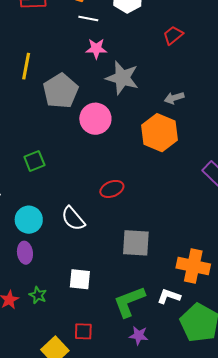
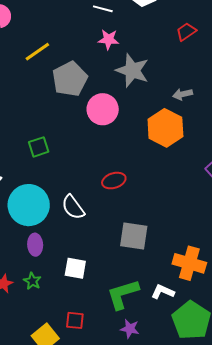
yellow line: (26, 66) -> (37, 52), turned 40
cyan circle: (29, 220) -> (29, 205), size x1.5
purple ellipse: (25, 253) -> (35, 245), moved

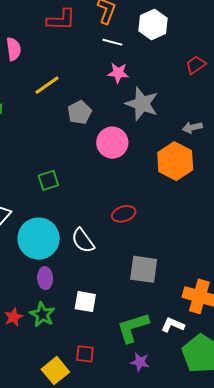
gray pentagon: (70, 79) -> (79, 112), size x0.7
green star: (32, 281) -> (42, 314), size x1.4

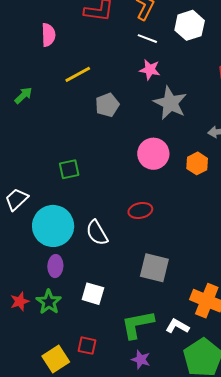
pink circle: (112, 143) -> (153, 154), moved
orange hexagon: (175, 161) -> (197, 163), size x0.6

